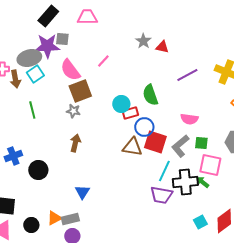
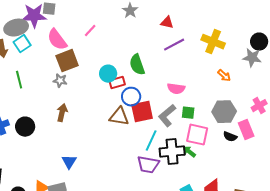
red triangle: (162, 47) -> (167, 23), moved
red square: (155, 142) -> (142, 112), turned -30
black circle: (38, 170) -> (25, 127), moved

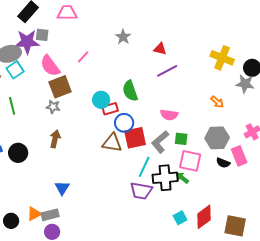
yellow cross: (213, 42) -> (222, 58), moved

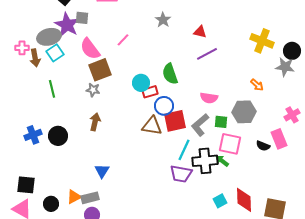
purple star: (27, 42) -> (67, 25), turned 30
gray hexagon: (217, 138) -> (244, 112), moved
red diamond: (204, 217) -> (244, 200), turned -55

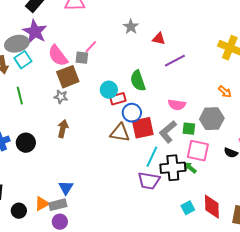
gray square: (82, 18) -> (82, 58), moved
red triangle: (200, 32) -> (159, 39), moved
blue triangle: (102, 171) -> (66, 188), moved

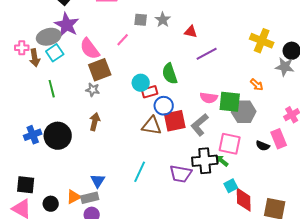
gray square: (82, 58) -> (141, 20), moved
green square: (189, 129) -> (230, 102), moved, size x1.6
black circle: (26, 143) -> (58, 136), size x1.4
cyan line: (152, 157) -> (140, 172), moved
cyan square: (188, 208) -> (231, 186), moved

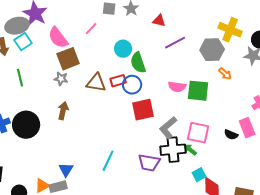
cyan circle: (141, 83) -> (123, 49), moved
blue circle: (164, 106) -> (132, 85), moved
gray hexagon: (244, 112) -> (212, 50), moved
gray L-shape: (200, 125) -> (168, 128), moved
brown triangle: (152, 126) -> (96, 83), moved

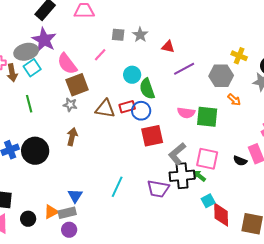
yellow cross: (230, 30) -> (239, 56), size x0.7

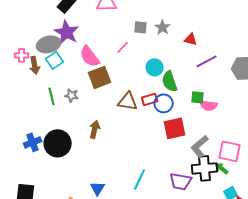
gray star: (70, 105) -> (72, 95), moved
green square: (207, 117) -> (198, 97), moved, size x0.6

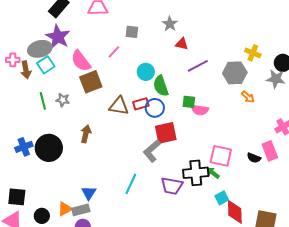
gray star: (163, 27) -> (170, 24), moved
gray L-shape: (200, 146) -> (152, 151), moved

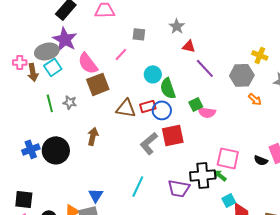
purple line: (198, 66) -> (205, 68), turned 75
green square: (189, 102) -> (196, 104), turned -32
gray L-shape: (152, 151) -> (149, 143), moved

